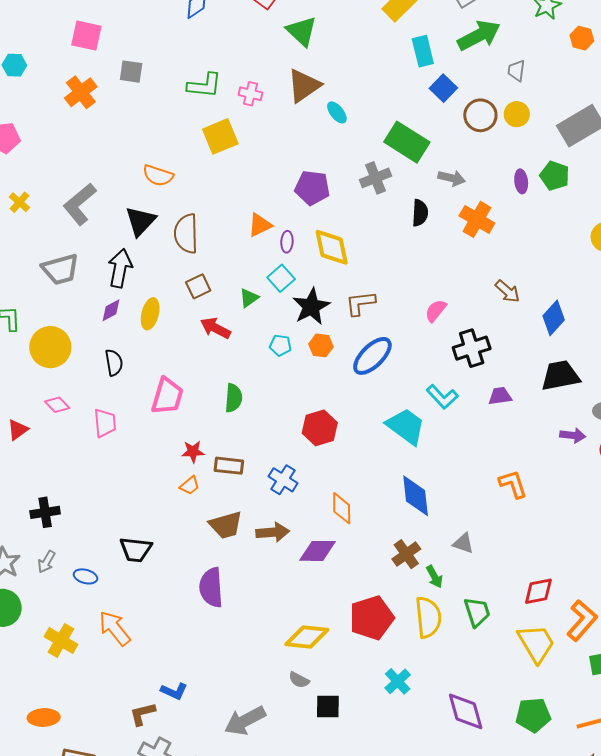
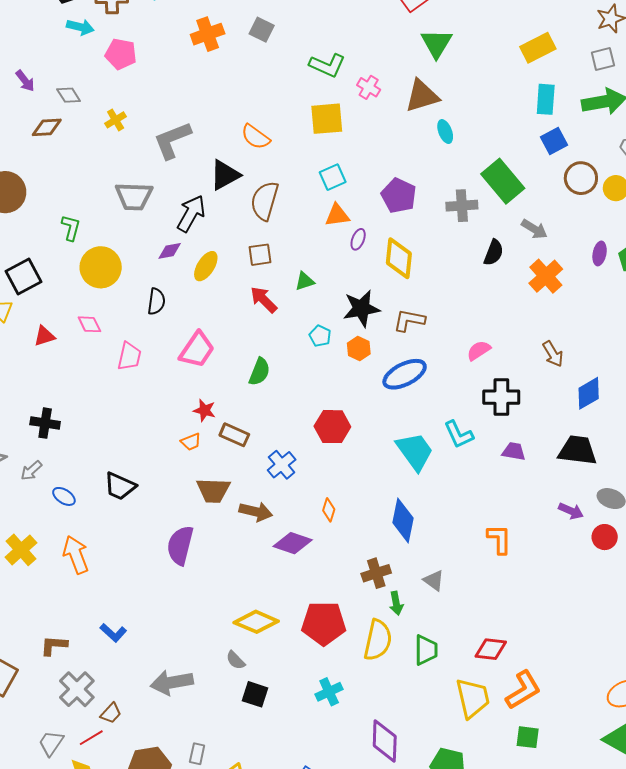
cyan square: (281, 278) -> (333, 177), moved
orange diamond: (342, 508) -> (329, 510), size x0.7
brown L-shape: (142, 714) -> (54, 645), moved

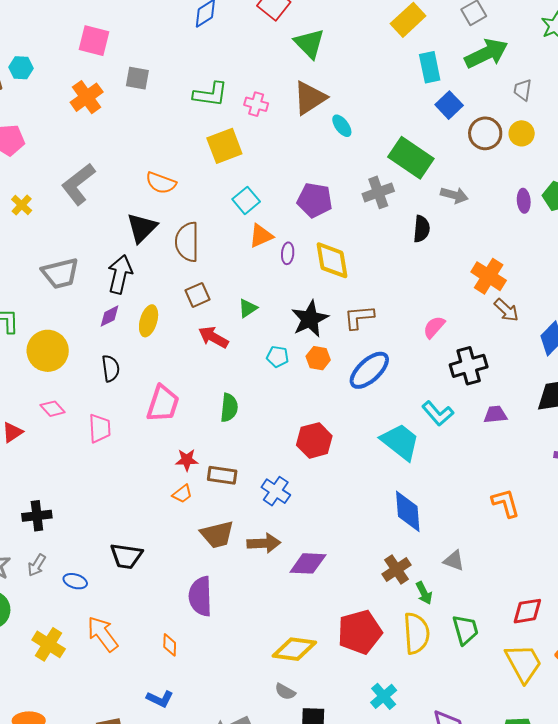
gray L-shape: (172, 140) -> (78, 184), moved
orange cross: (546, 276) -> (489, 276), moved
orange diamond: (329, 510) -> (170, 645), moved

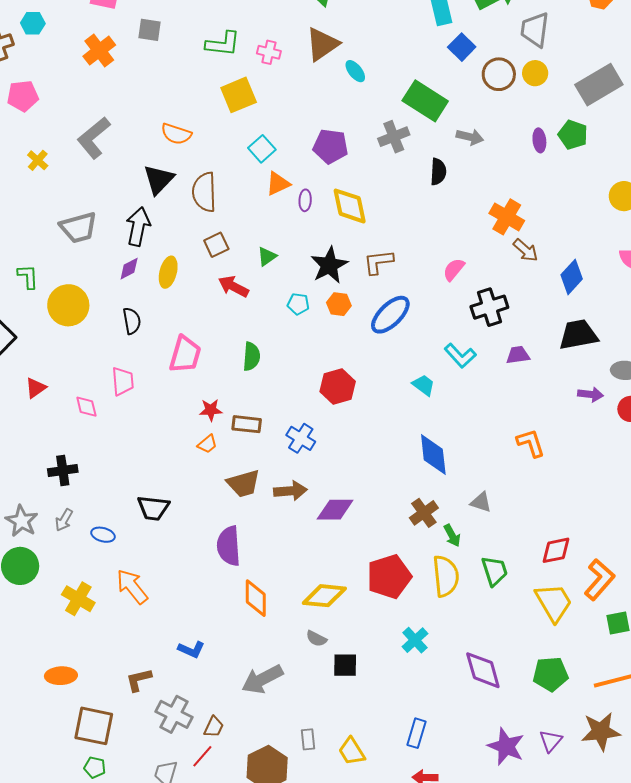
gray trapezoid: (523, 90) -> (535, 30), size x1.6
pink diamond: (53, 409) -> (86, 407), moved, turned 30
cyan trapezoid: (400, 442) -> (424, 385), size x0.6
orange diamond: (170, 645) -> (256, 598), moved, size x1.6

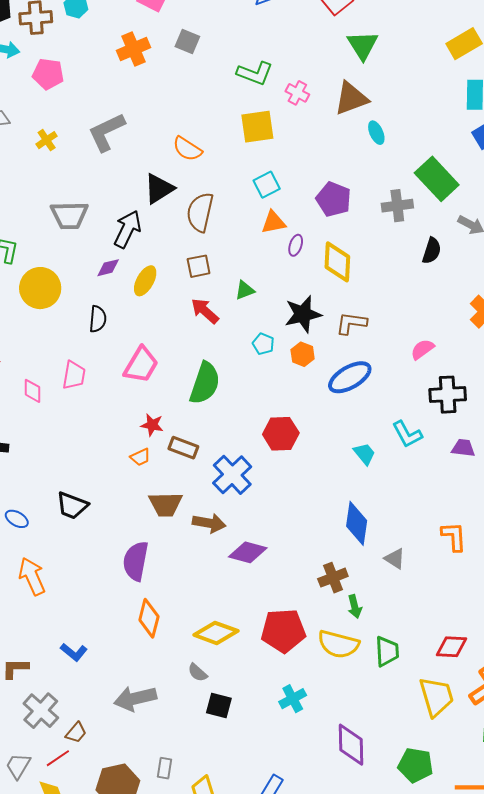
green semicircle: (251, 356) -> (205, 383), size x1.5
blue cross: (301, 438) -> (232, 475), size x1.4
gray triangle: (481, 502) -> (395, 559), moved
yellow semicircle: (446, 576) -> (338, 644), turned 96

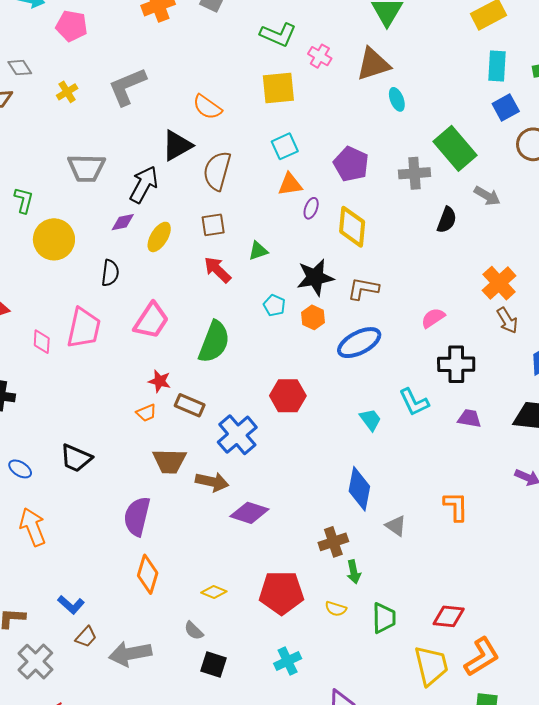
pink trapezoid: (74, 375) -> (84, 328), size x1.4
yellow diamond: (216, 633) -> (214, 592), size x0.6
yellow semicircle: (338, 644) -> (336, 609), size x0.5
brown trapezoid: (76, 733) -> (86, 637), moved

